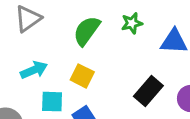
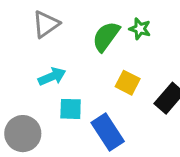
green star: (132, 23) -> (140, 29), moved, turned 30
yellow square: (82, 76) -> (128, 83), moved

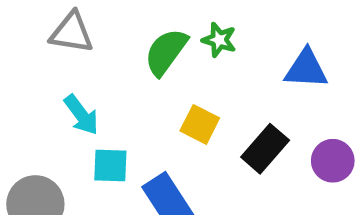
gray triangle: (46, 24) -> (72, 33), turned 44
cyan arrow: (52, 77) -> (81, 115), turned 76

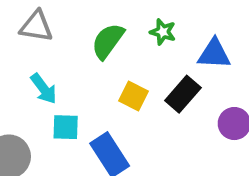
green star: (219, 40) -> (163, 32), moved
black rectangle: (265, 149) -> (183, 94), moved

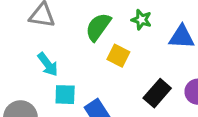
black rectangle: (183, 94) -> (157, 93), moved
yellow square: (133, 96) -> (118, 56), moved

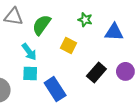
green semicircle: (98, 27) -> (42, 25), moved
cyan arrow: (48, 64) -> (29, 52), moved

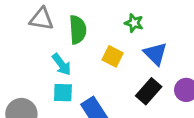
green semicircle: (42, 25) -> (78, 30), turned 140
blue triangle: (114, 32) -> (155, 54), moved, turned 42

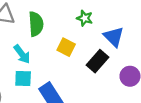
blue triangle: (155, 54) -> (114, 37), moved
black rectangle: (149, 91) -> (97, 61), moved

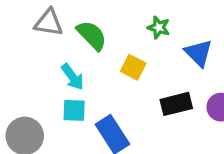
green semicircle: (36, 24) -> (92, 35), turned -40
black rectangle: (97, 61) -> (176, 104), moved, turned 35

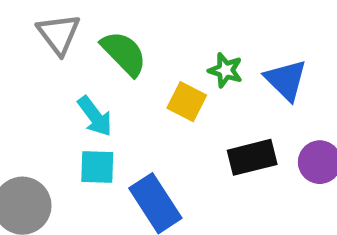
gray triangle: (49, 23) -> (59, 34), turned 44
green star: (159, 27) -> (225, 70), moved

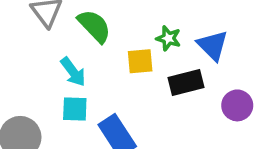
yellow square: (187, 102) -> (140, 61), turned -32
black rectangle: (252, 157) -> (186, 82), moved

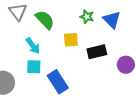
green star: (168, 38) -> (87, 17), moved
blue triangle: (213, 45) -> (112, 20), moved

